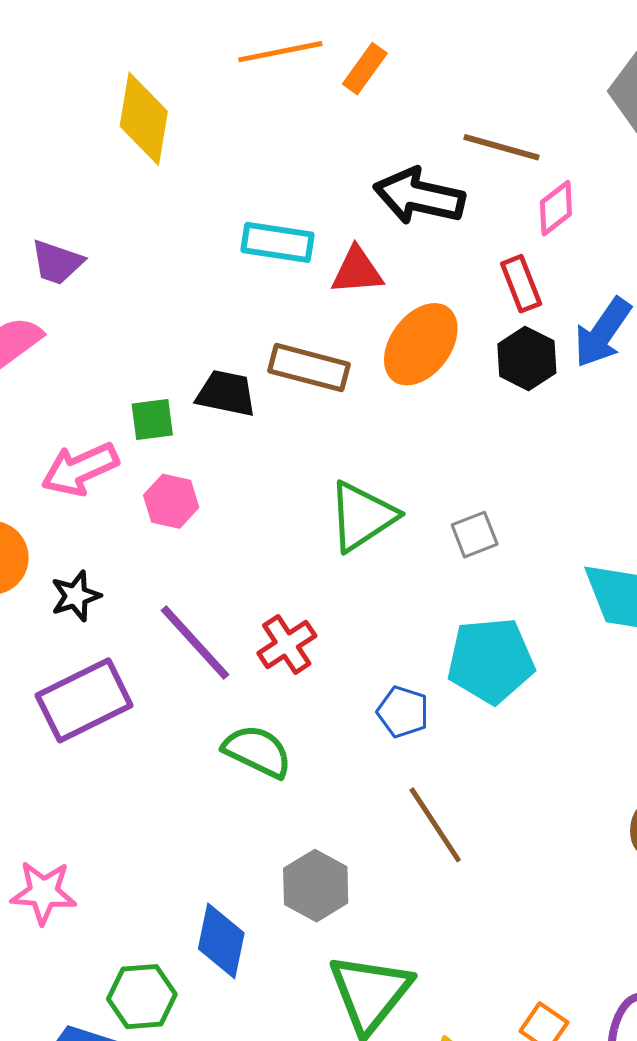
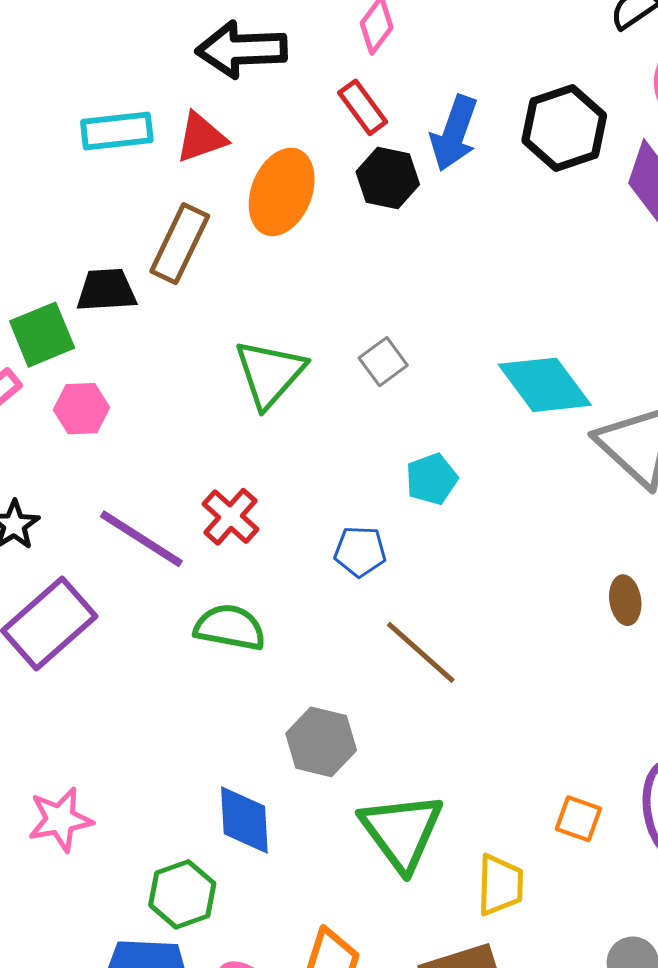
brown rectangle: (309, 368) -> (180, 244), turned -64
green square: (152, 420) -> (42, 335), size x1.4
cyan pentagon: (491, 660) -> (432, 479), size x0.6

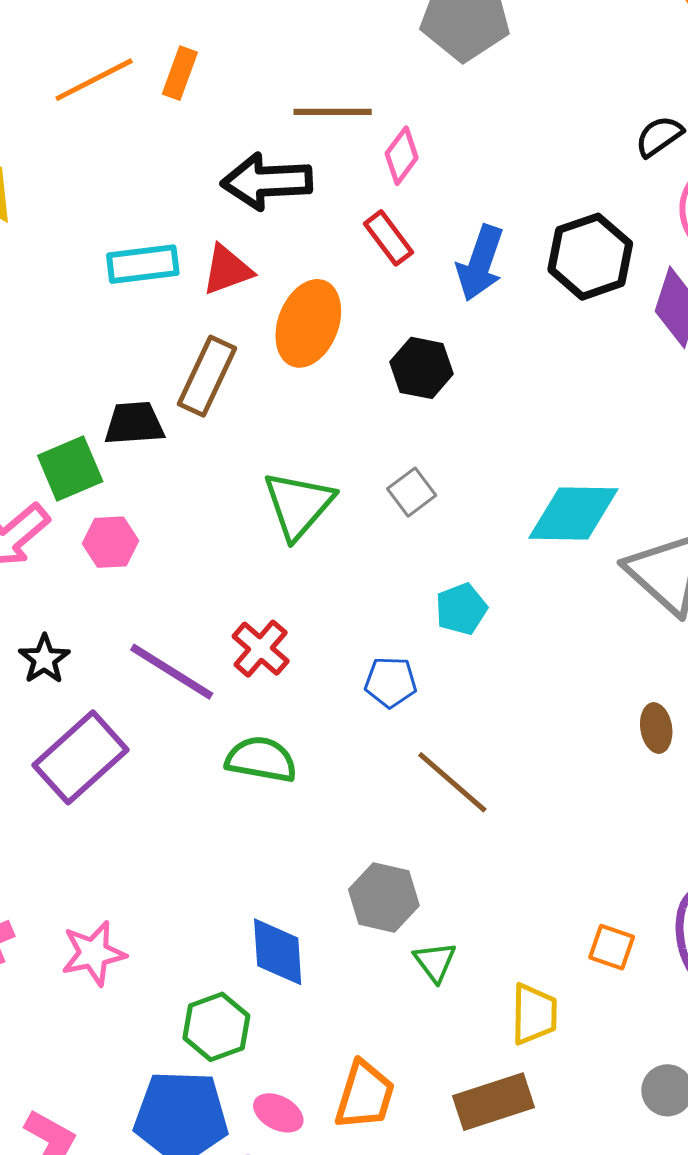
black hexagon: (388, 178) -> (422, 368), moved
cyan diamond: (545, 385) -> (573, 513), turned -52
gray hexagon: (321, 742) -> (384, 897), moved
green triangle: (402, 832) -> (435, 962), size x0.5

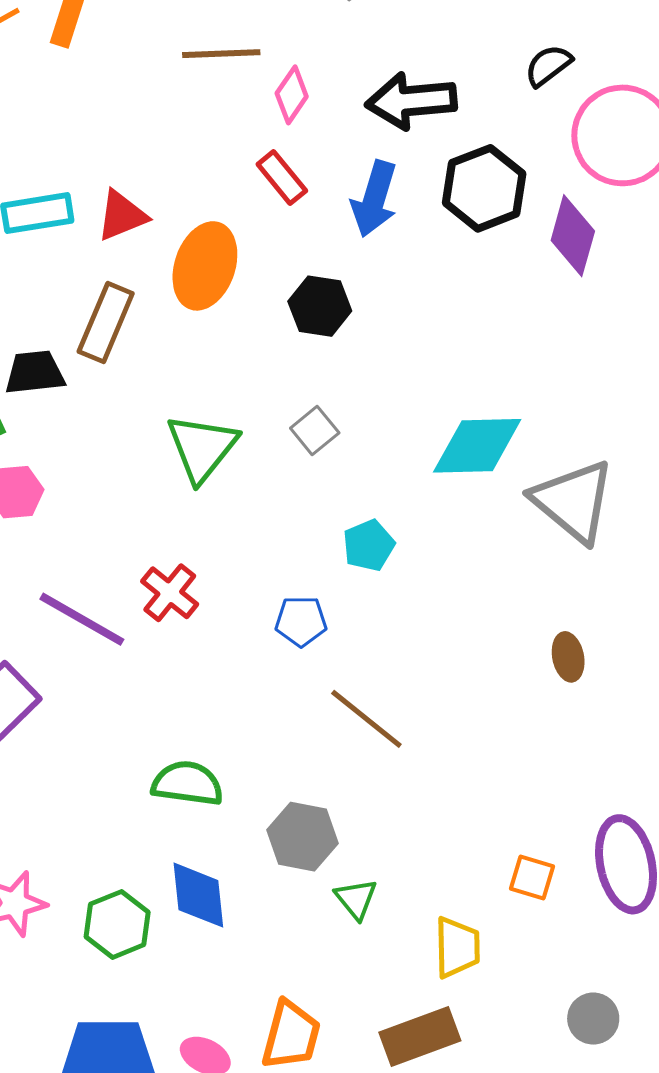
black arrow: (267, 181) -> (411, 101), moved
green semicircle: (261, 759) -> (187, 783), moved
green hexagon: (216, 1027) -> (117, 924), moved

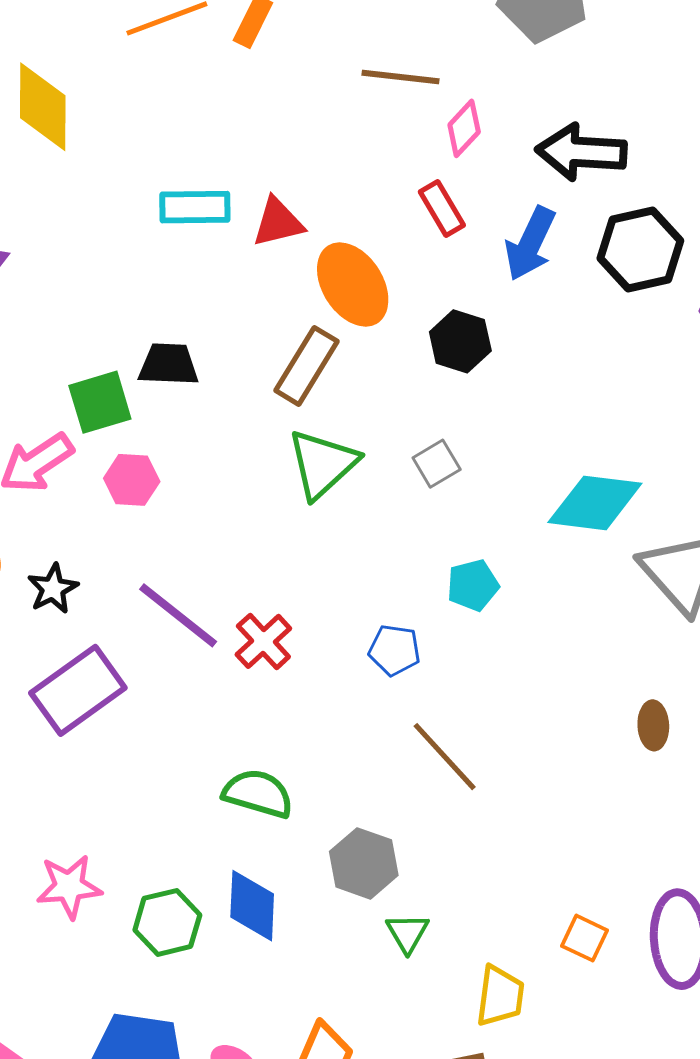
orange ellipse: (205, 266) -> (353, 284), turned -60
brown rectangle: (106, 323) -> (307, 366), moved
red cross: (170, 593) -> (263, 641), moved

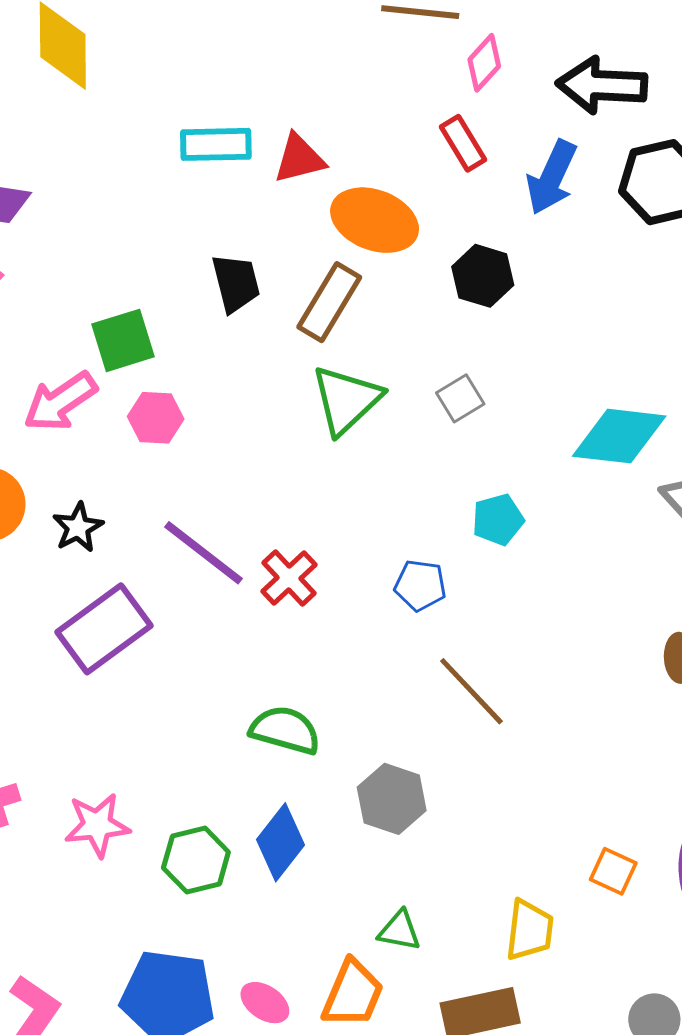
orange ellipse: (353, 284) -> (375, 220), turned -36
black trapezoid: (169, 364) -> (236, 283), moved, turned 74
blue diamond: (252, 906) -> (281, 842), turned 36
green triangle: (407, 933) -> (399, 931), moved, turned -48

